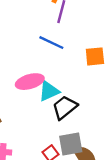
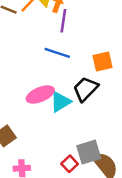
black trapezoid: (65, 107) -> (86, 89), moved

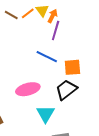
orange square: (102, 62) -> (72, 67), moved
cyan triangle: (60, 102) -> (46, 114), moved, turned -36

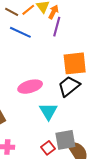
blue line: (47, 57) -> (20, 32), moved
orange square: (72, 67) -> (75, 63), size x1.4

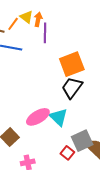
pink ellipse: (30, 87) -> (38, 117), moved

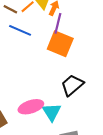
orange square: (72, 64) -> (60, 44), moved, turned 30

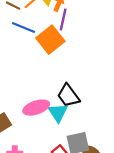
orange square: (60, 44) -> (50, 40), moved, turned 30
black trapezoid: (72, 85) -> (68, 96), moved, turned -85

